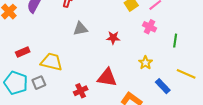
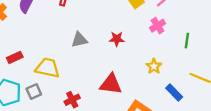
pink cross: (150, 27) -> (158, 26), turned 32
gray triangle: (80, 29) -> (79, 40), moved
red cross: (81, 91) -> (72, 100), moved

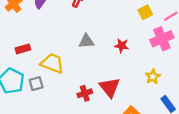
pink cross: (158, 26) -> (162, 39), size x1.5
red triangle: (111, 84) -> (110, 87), turned 35
red cross: (72, 100) -> (85, 93), moved

